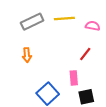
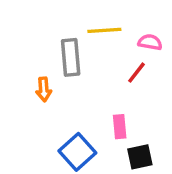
gray rectangle: (32, 22) -> (71, 57), moved, turned -70
red line: (85, 54) -> (137, 73), moved

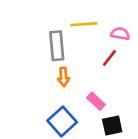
orange arrow: (44, 89) -> (64, 77), moved
pink rectangle: (120, 127) -> (96, 101), turned -42

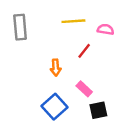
gray rectangle: (57, 46) -> (20, 27), moved
red line: (109, 58) -> (84, 51), moved

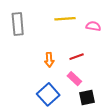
red line: (84, 51) -> (77, 57), moved, turned 32

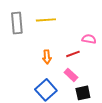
yellow line: (65, 19) -> (46, 20), moved
pink semicircle: (93, 26) -> (89, 39), moved

